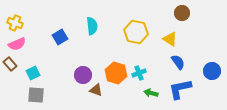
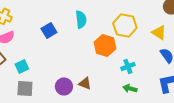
orange hexagon: (116, 73) -> (105, 45), moved
purple circle: (83, 75) -> (64, 86), moved
green arrow: (151, 93) -> (130, 88), moved

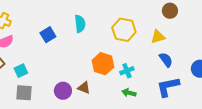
yellow triangle: (159, 32) -> (158, 37), turned -49
orange hexagon: (105, 45) -> (103, 64), moved

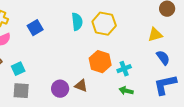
yellow hexagon: (124, 30) -> (104, 24), moved
blue square: (48, 35) -> (35, 28), moved

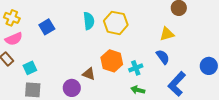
blue semicircle: (163, 58) -> (163, 57), moved
blue L-shape: (165, 85) -> (177, 84), turned -35
brown triangle: (81, 86) -> (89, 74), moved

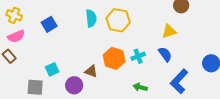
cyan square: (30, 68) -> (52, 69), moved
cyan cross: (136, 68) -> (138, 56), moved

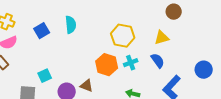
cyan semicircle: (91, 18) -> (71, 25), moved
yellow hexagon: (118, 20) -> (123, 36), moved
brown triangle: (91, 71) -> (87, 86), moved

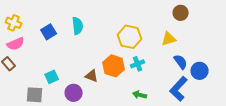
blue semicircle: (158, 61) -> (181, 62), moved
blue circle: (204, 70) -> (200, 71), moved
brown triangle: (87, 86) -> (92, 76), moved

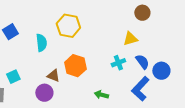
cyan semicircle: (78, 26) -> (41, 43), moved
yellow hexagon: (130, 37) -> (68, 26), moved
cyan cross: (138, 64) -> (118, 63), moved
purple circle: (74, 93) -> (44, 93), moved

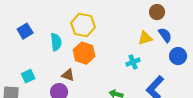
blue semicircle: (142, 62) -> (165, 35), moved
orange hexagon: (75, 66) -> (84, 53), moved
blue circle: (161, 71) -> (178, 56), moved

